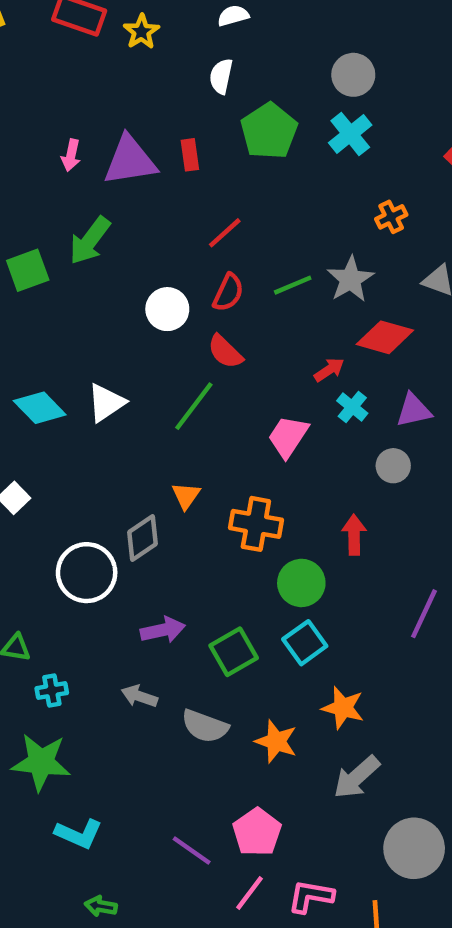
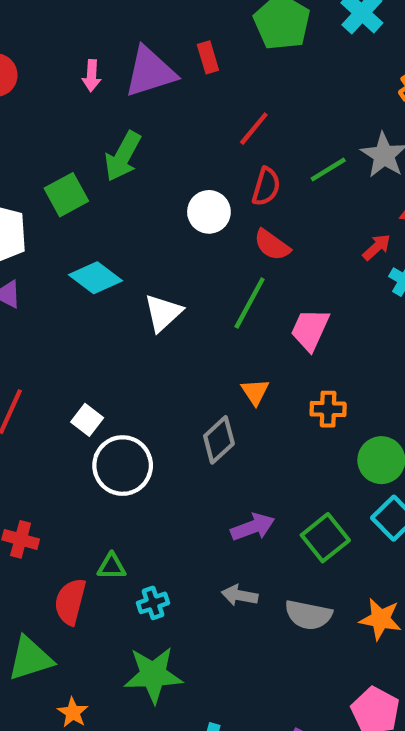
cyan diamond: (40, 408) -> (96, 278), moved
pink trapezoid: (288, 437) -> (310, 330), moved
orange cross: (256, 524) -> (328, 409), size x0.7
white circle: (87, 573) -> (123, 466), moved

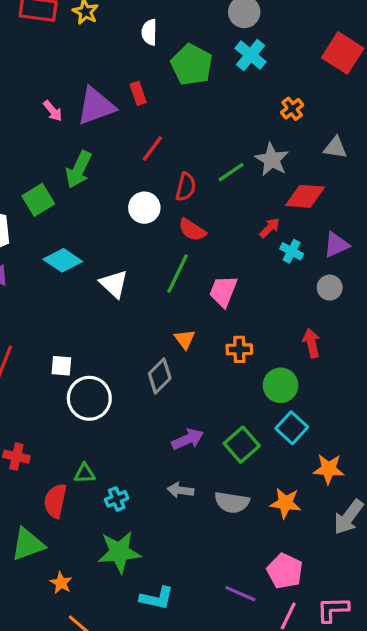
pink arrow: (92, 76) -> (53, 111), turned -40
red line: (254, 129) -> (152, 148), moved
white triangle: (163, 313) -> (114, 284), turned -32
white square: (87, 420) -> (61, 366), turned -30

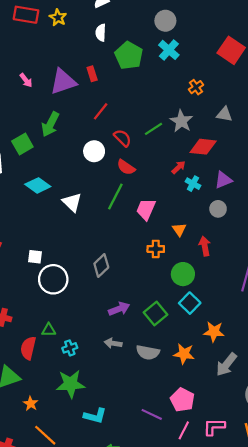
pink arrow: (53, 111) -> (26, 80), moved
red semicircle: (186, 187) -> (123, 138), turned -60
orange triangle: (185, 339) -> (179, 230), moved

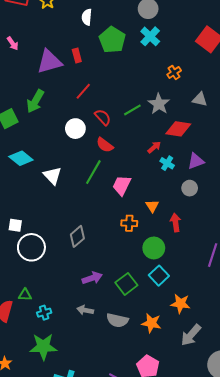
pink arrow: (26, 80) -> (13, 43), moved

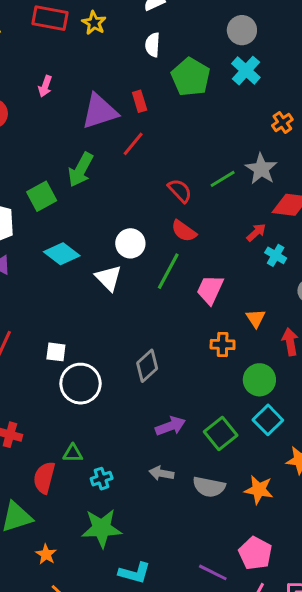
pink arrow: (13, 43) -> (45, 86), turned 56
red line: (83, 91) -> (133, 144), moved
white circle: (75, 129) -> (130, 243), moved

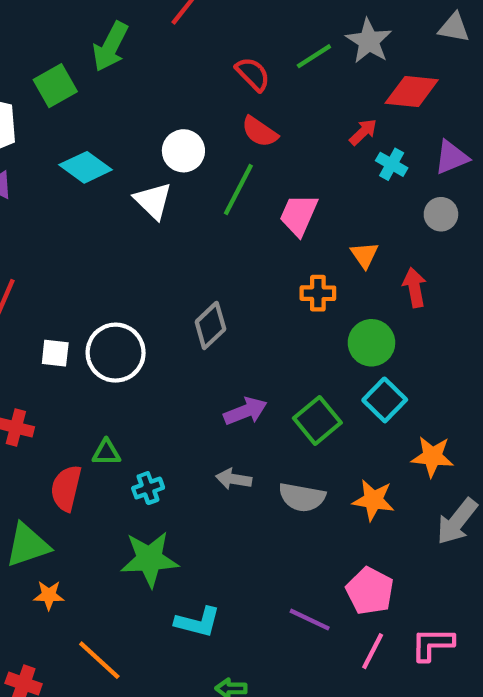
white square: (56, 352) -> (55, 353), moved
orange star: (46, 554) -> (49, 595), moved, turned -30

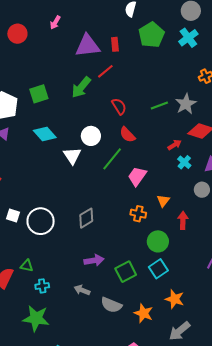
green arrow: (110, 47) -> (81, 87), moved
red semicircle: (253, 74) -> (119, 106), moved

